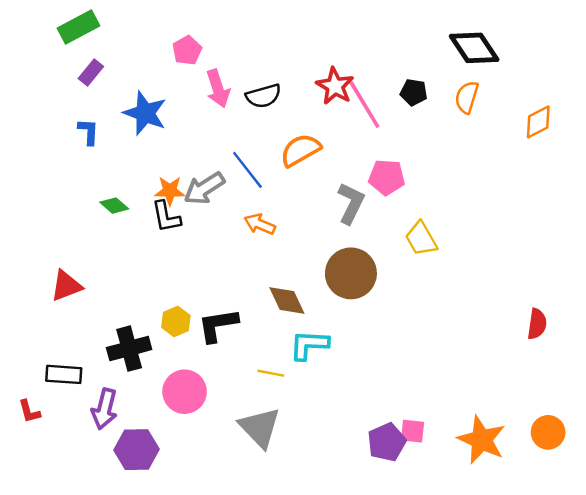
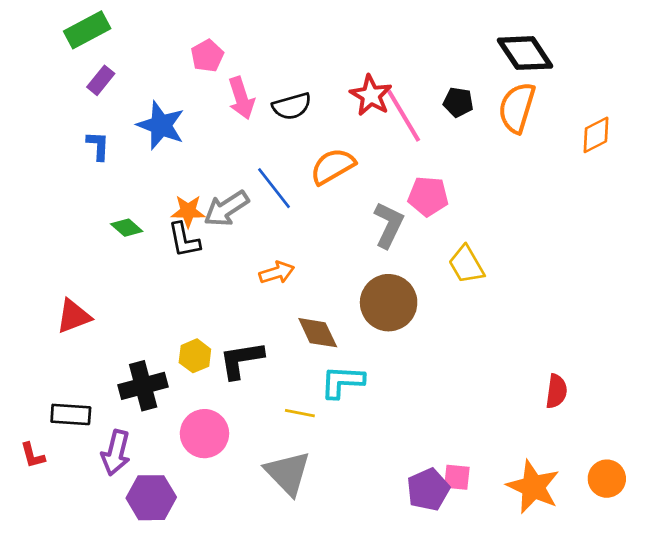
orange semicircle: (467, 97) -> (517, 108), size x1.4
orange arrow: (260, 224) -> (277, 273), moved, turned 140
red semicircle: (537, 324) -> (556, 391), moved

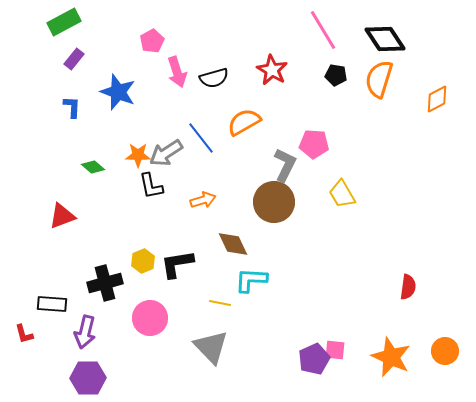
pink line: (404, 116) -> (323, 30), moved
black L-shape: (184, 240) -> (151, 186), moved
brown circle: (389, 303) -> (274, 202), moved
red triangle: (74, 316) -> (62, 216), moved
purple hexagon: (151, 498) -> (88, 378), moved

